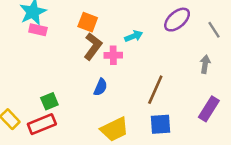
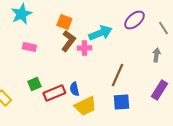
pink rectangle: (38, 30) -> (29, 47), moved
cyan arrow: (134, 36) -> (100, 33), size x1.6
blue semicircle: (100, 87) -> (74, 89), moved, turned 144
red rectangle: (42, 124) -> (54, 93), moved

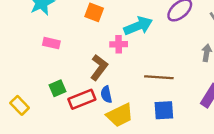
brown L-shape: (68, 41) -> (99, 67), moved
brown line: (117, 75) -> (159, 77), turned 70

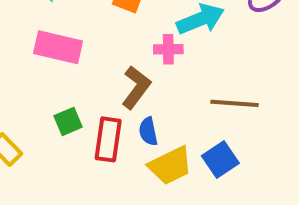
pink rectangle: (51, 43) -> (58, 47), size x1.6
red rectangle: (82, 99) -> (108, 139), turned -60
blue square: (164, 110) -> (220, 160), moved, turned -30

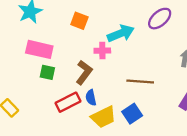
green square: (68, 121) -> (47, 72), moved, turned 35
red rectangle: (108, 139) -> (68, 102), turned 55

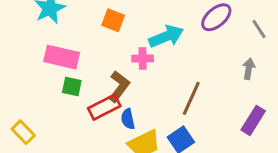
brown line: (140, 82) -> (191, 98), turned -70
red rectangle: (68, 102) -> (104, 107), moved

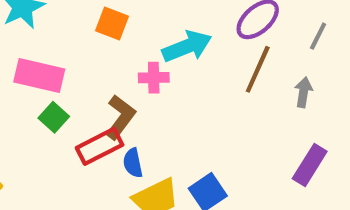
gray line: (259, 29) -> (318, 36), turned 60
green square: (72, 87) -> (54, 117), turned 30
brown line: (191, 98) -> (258, 69), moved

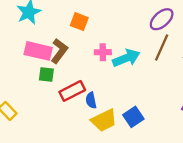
cyan arrow: (187, 46) -> (126, 58), moved
green square: (54, 117) -> (46, 74), turned -35
brown L-shape: (120, 117) -> (59, 51), moved

